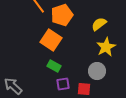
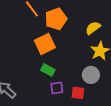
orange square: (51, 40) -> (45, 44), turned 30

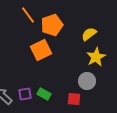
green rectangle: (48, 70) -> (44, 94), moved
purple square: (57, 88) -> (25, 94), moved

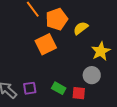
yellow semicircle: (89, 34) -> (81, 28), moved
green rectangle: (44, 94) -> (59, 88), moved

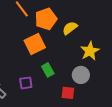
purple square: (30, 88) -> (26, 83), moved
green rectangle: (59, 88) -> (48, 70), moved, turned 32

